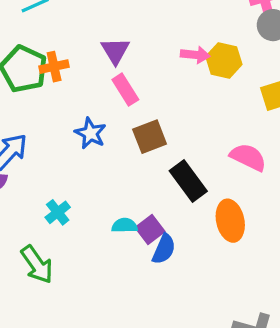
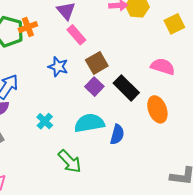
cyan semicircle: (125, 225) -> (89, 123), size x1.8
purple square: (150, 229) -> (94, 87), moved
green arrow: (37, 265) -> (70, 161), moved

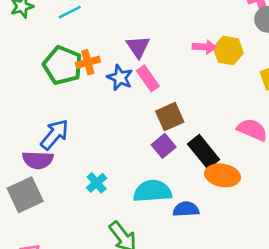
blue star: (58, 67) -> (120, 78), moved
orange ellipse: (157, 109) -> (223, 175), moved, turned -65
blue semicircle: (117, 134) -> (186, 209), turned -114

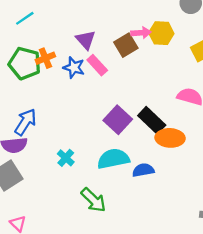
brown square: (170, 117) -> (126, 45), moved
purple square: (164, 146) -> (118, 120), size x1.4

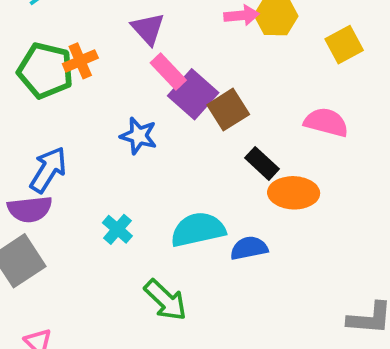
brown square: (126, 45) -> (228, 110), moved
blue star: (74, 67) -> (139, 136), moved
purple square: (118, 120) -> (193, 94), moved
black rectangle: (152, 120) -> (262, 163), size x0.7

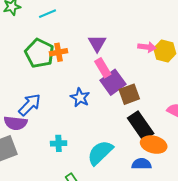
black rectangle: (262, 163) -> (141, 126), size x1.6
cyan cross: (117, 229) -> (59, 143), turned 35
cyan semicircle: (198, 230) -> (100, 153), turned -44
blue semicircle: (249, 248) -> (142, 164), moved

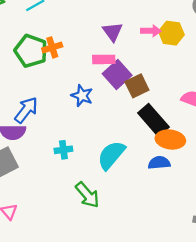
purple triangle: (97, 43) -> (112, 32), moved
pink rectangle: (103, 68) -> (104, 59), turned -54

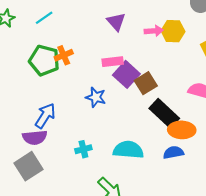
purple triangle: (112, 32) -> (116, 22), moved
cyan semicircle: (111, 155) -> (128, 150), turned 60

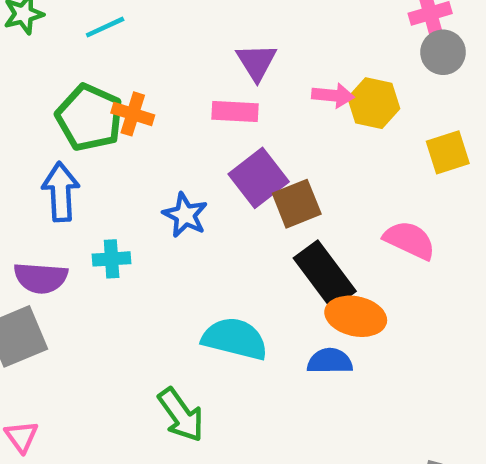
orange cross: (64, 55) -> (133, 114), turned 30
pink rectangle: (113, 62) -> (235, 112), moved
blue arrow: (45, 116) -> (61, 192), moved, turned -45
cyan cross: (83, 149) -> (112, 259), moved

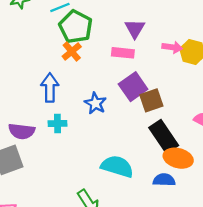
orange cross: (133, 114) -> (72, 52), turned 30
green pentagon: (89, 118) -> (76, 27), moved
blue arrow: (61, 192) -> (50, 88), moved

